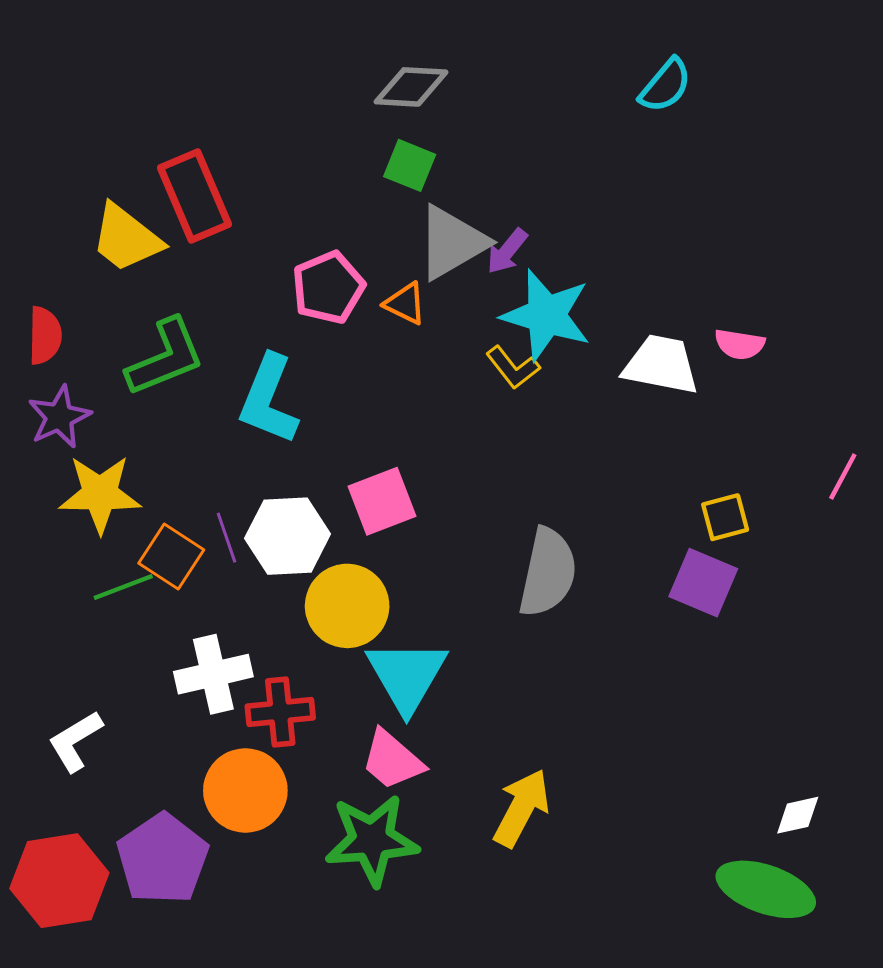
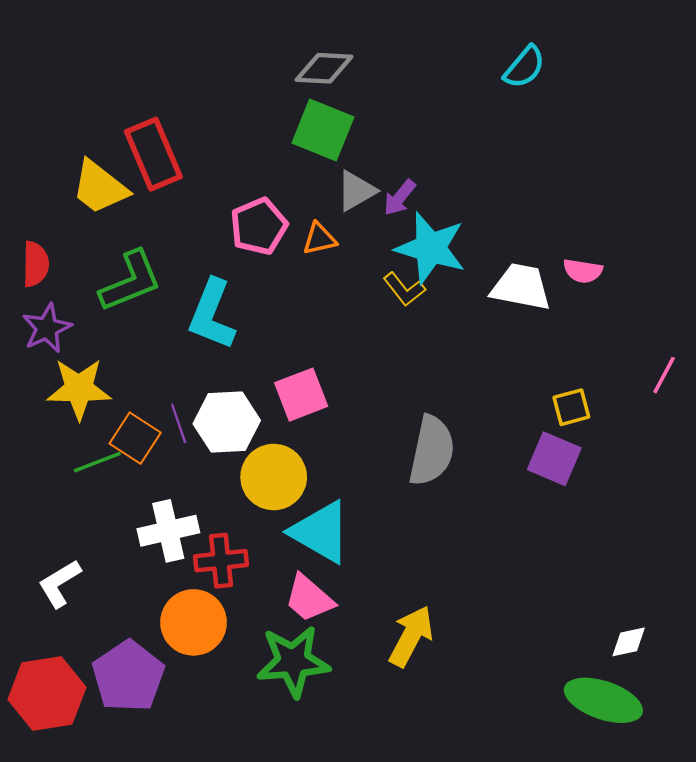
green square: (410, 165) -> (323, 130), size x1.5
gray triangle: (452, 242) -> (356, 191), size x0.7
orange triangle: (405, 304) -> (319, 239), turned -39
cyan triangle: (407, 676) -> (321, 532), turned -30

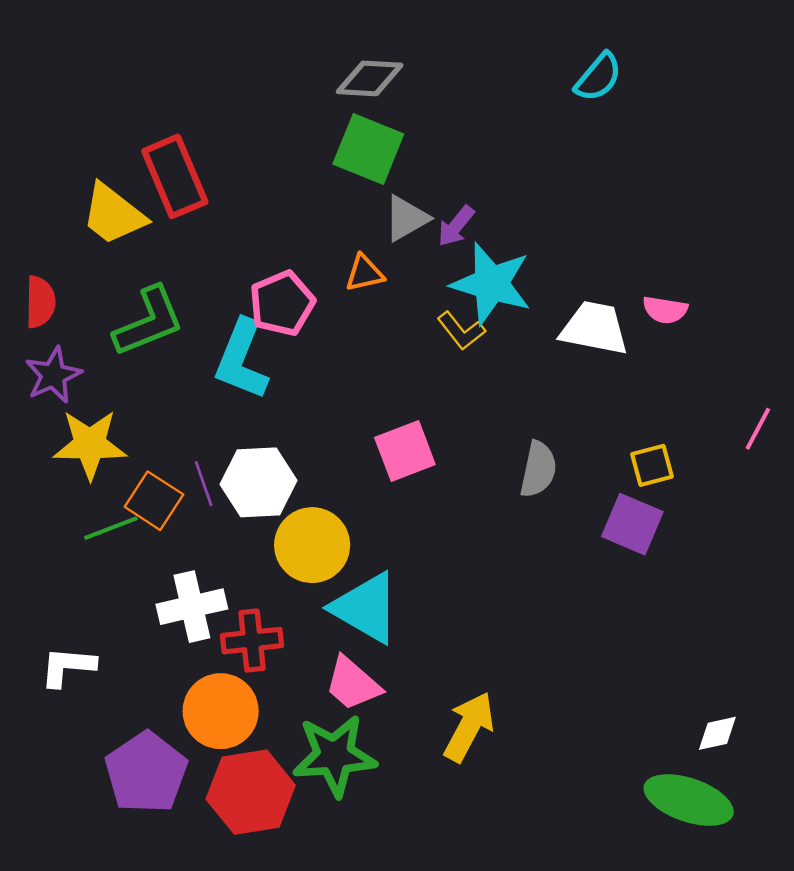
pink pentagon: (259, 226) -> (282, 303), moved
pink square: (301, 395) -> (405, 451), moved
gray semicircle: (432, 451) -> (538, 469), moved, size x0.7
white L-shape: (60, 583) -> (68, 667), turned 36
red hexagon: (47, 693) -> (251, 792), moved

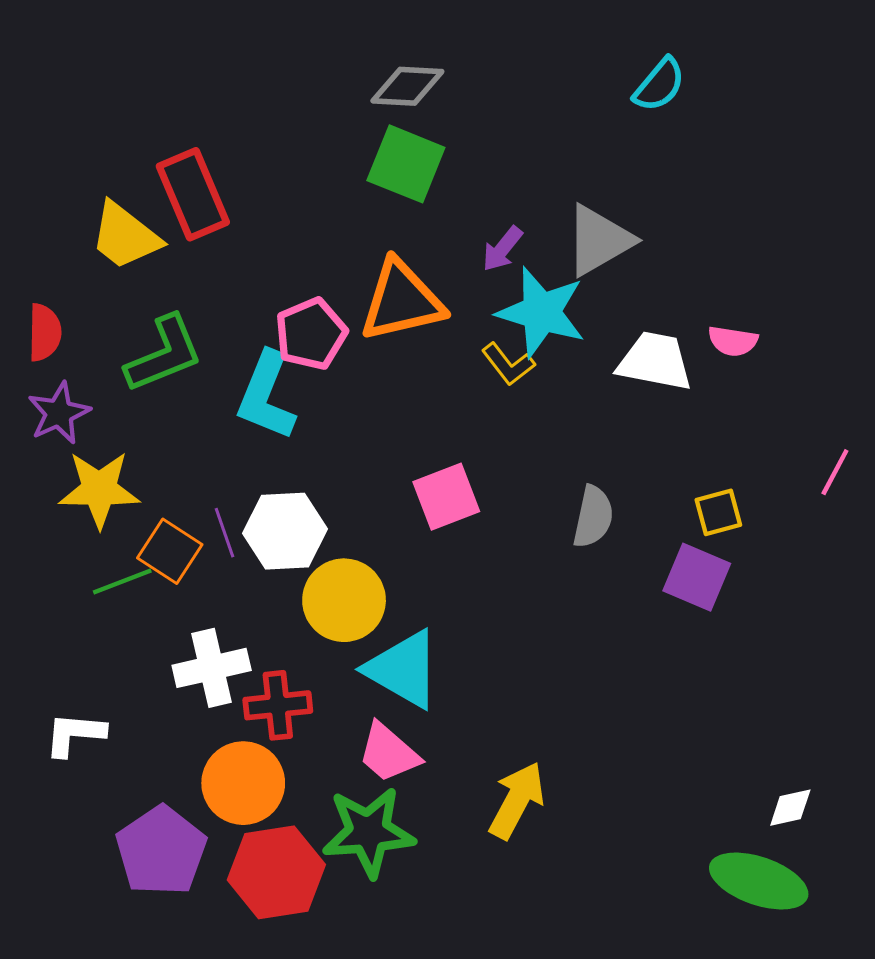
gray triangle: (406, 218) -> (599, 240), moved, size x1.4
orange triangle: (364, 273) -> (402, 301), size x2.0

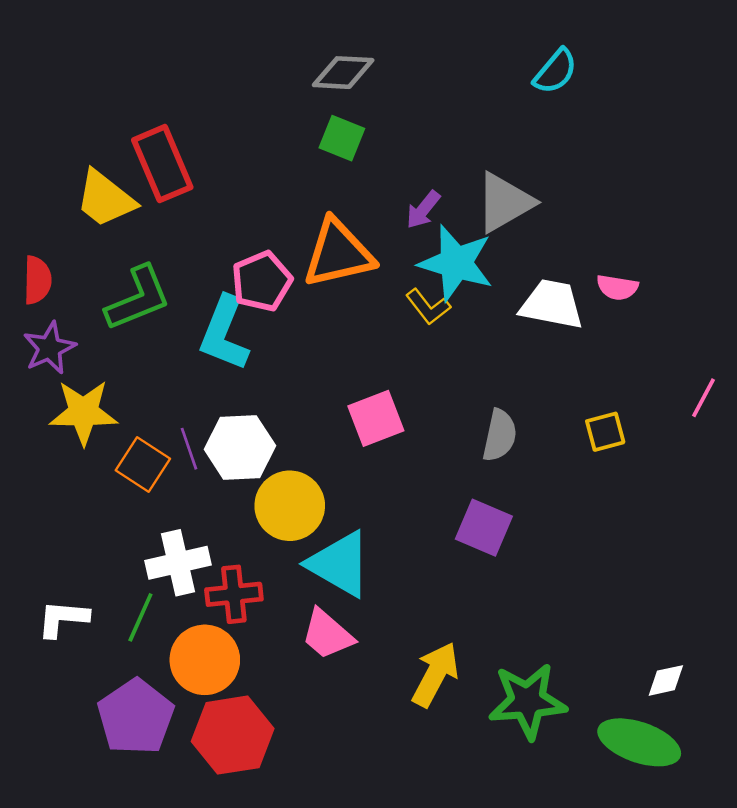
green square: (406, 164) -> (342, 138), size x0.7
purple square: (697, 577) -> (484, 528), moved
green line: (122, 582) -> (140, 617), moved, turned -45
green star: (368, 832) -> (528, 701), moved

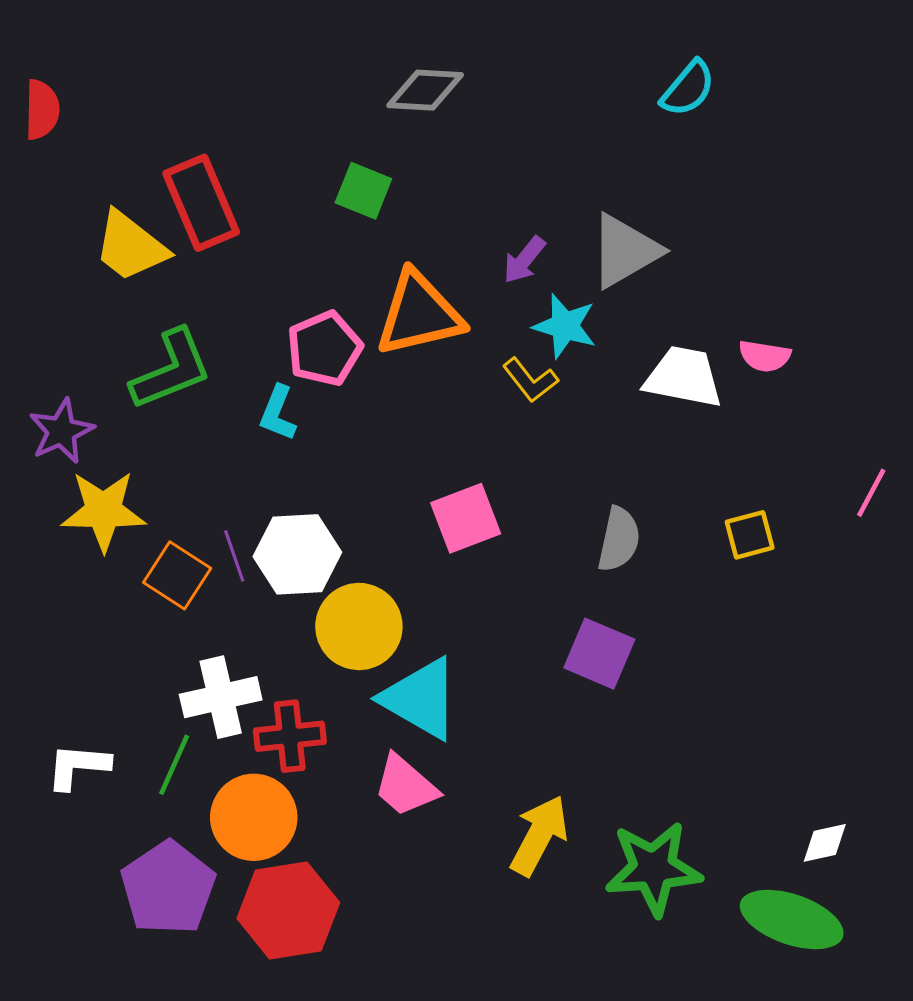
green square: (342, 138) -> (363, 191), moved
cyan star: (456, 263) -> (565, 326), size x0.7
red semicircle: (37, 280) -> (42, 110), moved
cyan L-shape: (224, 333) -> (278, 413), size x0.6

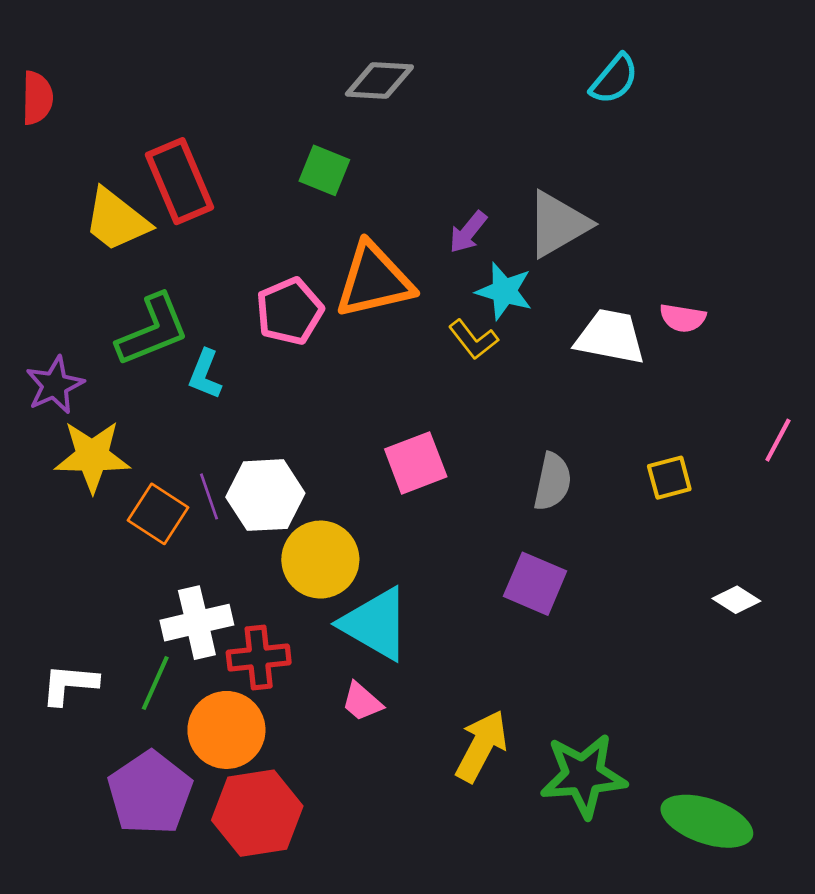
cyan L-shape: (278, 413) -> (205, 374), moved
pink trapezoid: (406, 786) -> (362, 702), size x0.7
white diamond: (825, 843) -> (736, 600), moved, turned 45

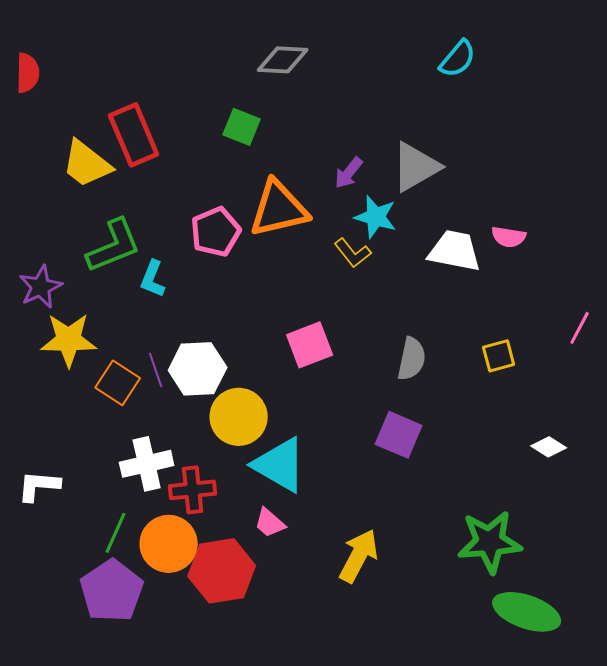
green line: (155, 683) -> (116, 533), moved
white L-shape: (69, 684) -> (39, 486), moved
green star: (583, 776) -> (490, 542), moved
red hexagon: (257, 813) -> (222, 571), moved

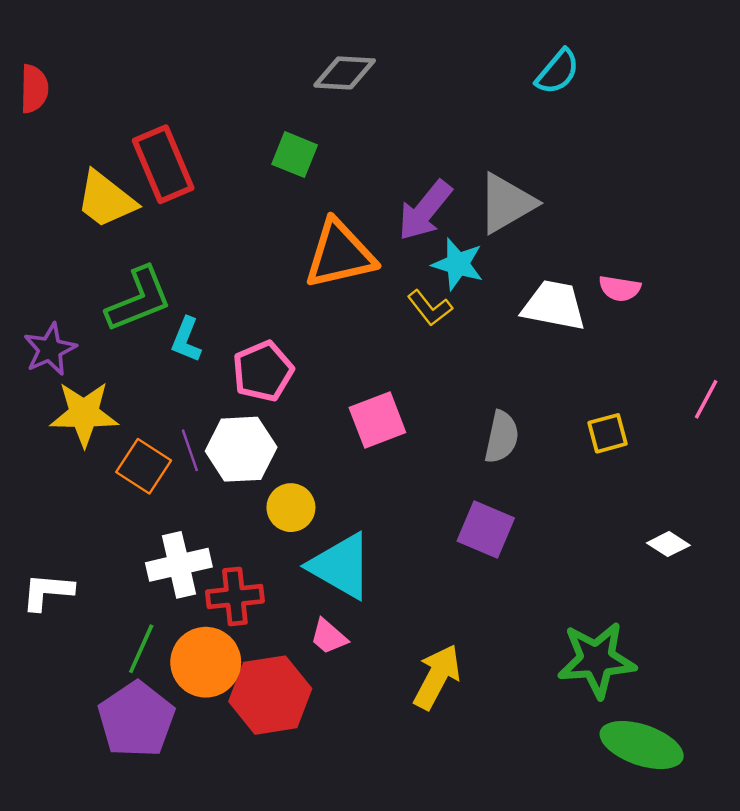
purple arrow: (349, 173) -> (425, 211), size x1.6
pink pentagon: (216, 232) -> (263, 371), moved
yellow circle: (239, 417) -> (291, 508), size x0.7

